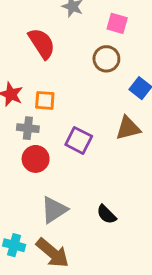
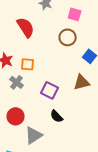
gray cross: (28, 128) -> (17, 82), turned 32
red circle: (36, 159) -> (16, 116), moved
black semicircle: (106, 214) -> (57, 116), moved

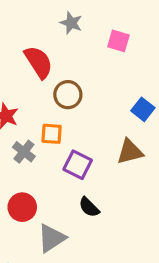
brown circle: (68, 37) -> (68, 95), moved
orange square: (28, 64) -> (52, 134), moved

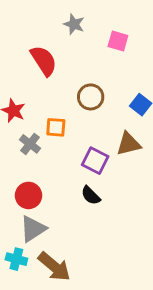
brown circle: (68, 95) -> (91, 97), moved
purple square: (78, 165) -> (95, 161), moved
gray triangle: (52, 238) -> (33, 229), moved

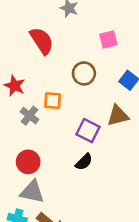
pink square: (118, 41) -> (108, 39), moved, turned -30
black semicircle: (91, 195) -> (84, 162), turned -90
gray triangle: (33, 229) -> (32, 192), turned 45

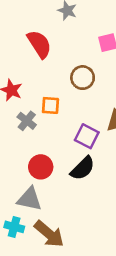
red circle: (28, 162) -> (41, 167), moved
black semicircle: (84, 162) -> (83, 168), size x1.4

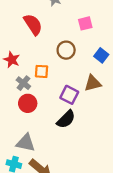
red circle: (41, 167) -> (28, 103), moved

